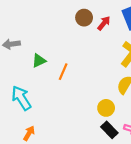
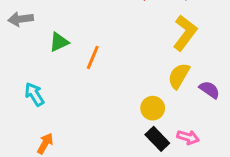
cyan arrow: (21, 98) -> (34, 94), size x0.7

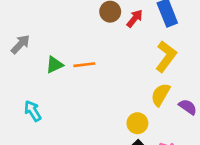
gray arrow: (21, 19) -> (20, 44), turned 140
orange line: (93, 57) -> (84, 65), moved, turned 60

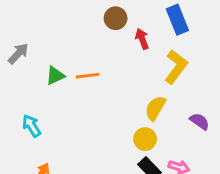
red arrow: (135, 18) -> (142, 39), moved, turned -60
yellow semicircle: (161, 95) -> (155, 108), moved

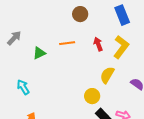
red arrow: (142, 39) -> (98, 44), moved
orange line: (88, 76) -> (67, 43), moved
yellow circle: (145, 139) -> (92, 96), moved

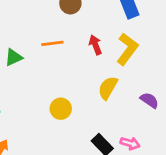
yellow circle: (92, 96) -> (61, 109), moved

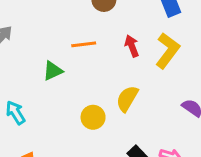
green triangle: (14, 57) -> (53, 71), moved
yellow semicircle: (108, 88) -> (127, 99), moved

